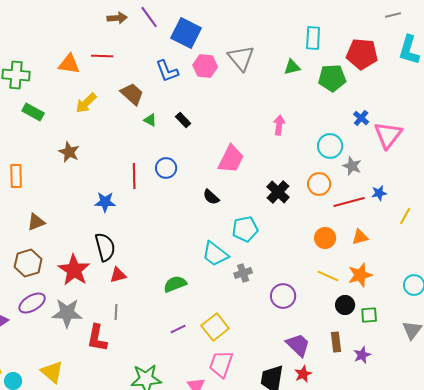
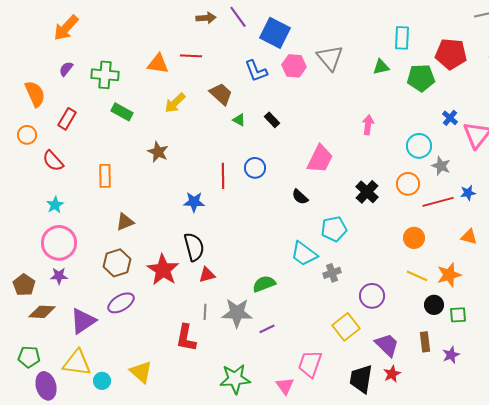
orange triangle: (360, 237) -> (469, 237), moved, turned 30
gray star: (67, 313) -> (237, 313), moved
yellow square: (215, 327) -> (346, 327), moved

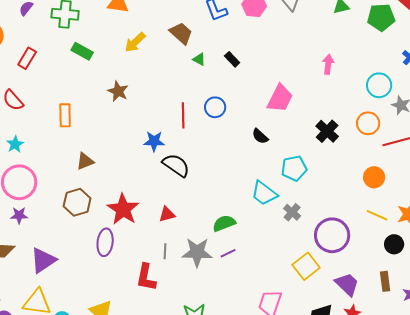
black semicircle: (194, 247) -> (176, 165), moved, turned -40
gray cross: (332, 273) -> (292, 212), turned -30
purple circle: (372, 296) -> (332, 235), size x1.4
purple ellipse: (121, 303) -> (105, 242), moved, turned -52
purple line: (267, 329) -> (228, 253), moved

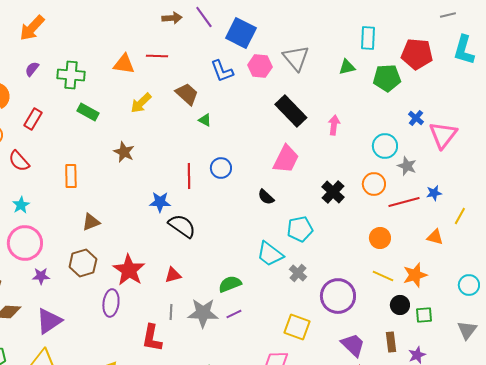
black rectangle: (232, 59) -> (291, 111), moved, size x2.0
purple star: (19, 215) -> (41, 276), moved
yellow square: (306, 266) -> (297, 327), moved, turned -32

